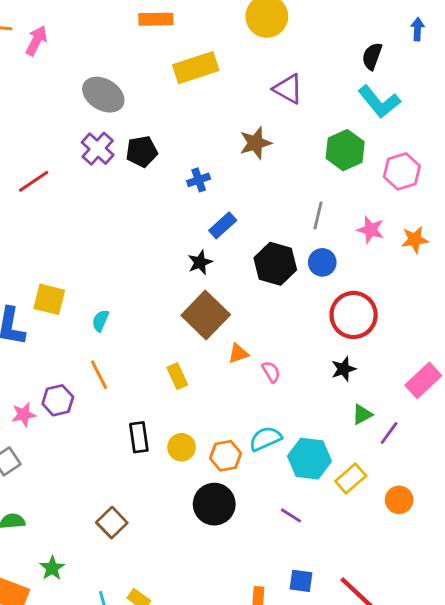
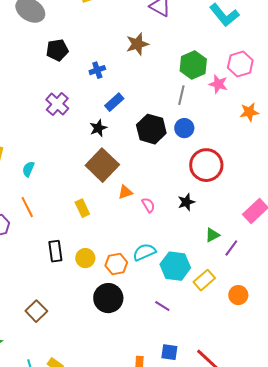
purple cross: (98, 149) -> (57, 104), moved
green hexagon: (345, 150) -> (193, 65), moved
pink star: (371, 230) -> (218, 84), moved
black star: (344, 369) -> (186, 202), moved

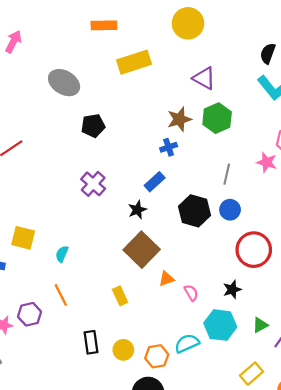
green hexagon: (193, 65) -> (217, 118), moved
blue cross: (97, 70) -> (169, 147), moved
cyan hexagon: (175, 266) -> (220, 325), moved

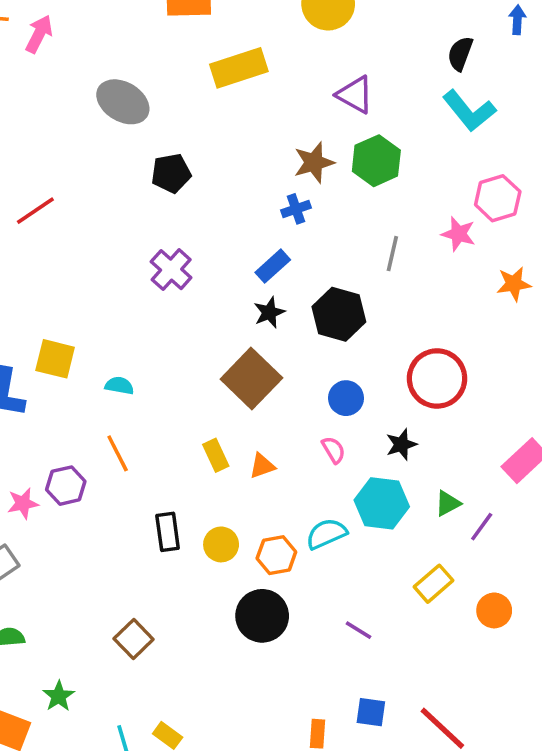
black star: (137, 210) -> (269, 312), moved
blue circle: (230, 210) -> (346, 398), moved
cyan semicircle: (62, 254) -> (119, 386), turned 77
orange triangle: (166, 279) -> (262, 466), moved

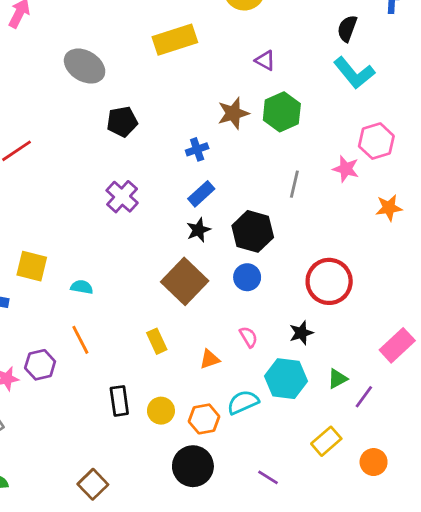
purple triangle: (355, 95) -> (265, 60), size x0.7
blue cross: (296, 209) -> (197, 149), moved
blue circle: (346, 398) -> (247, 277), moved
orange triangle: (262, 466) -> (210, 359), moved

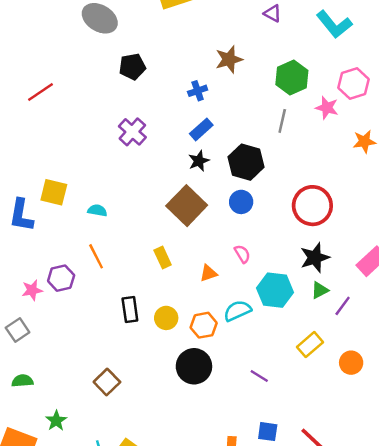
purple triangle: (265, 60) -> (273, 13), moved
green hexagon: (282, 112) -> (292, 77), moved
black star: (301, 333) -> (315, 258), moved, size x1.4

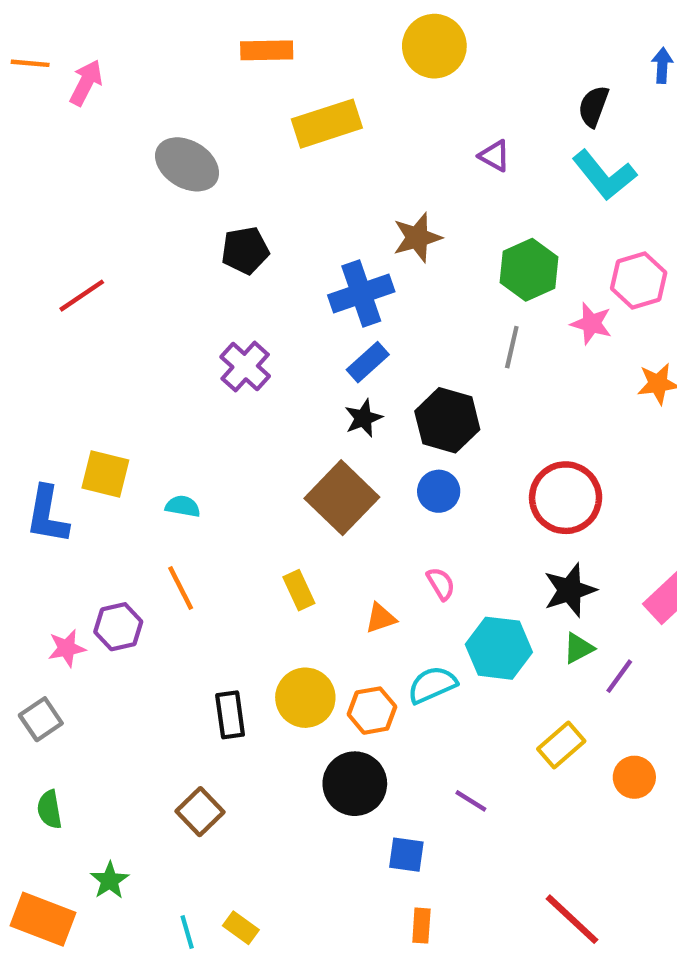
blue cross: (198, 91) -> (361, 293), size x1.8
black rectangle: (130, 309) -> (230, 715), moved
yellow circle: (166, 318) -> (305, 698), size x1.4
green semicircle: (22, 381) -> (49, 809), turned -95
blue square: (268, 432) -> (406, 855), moved

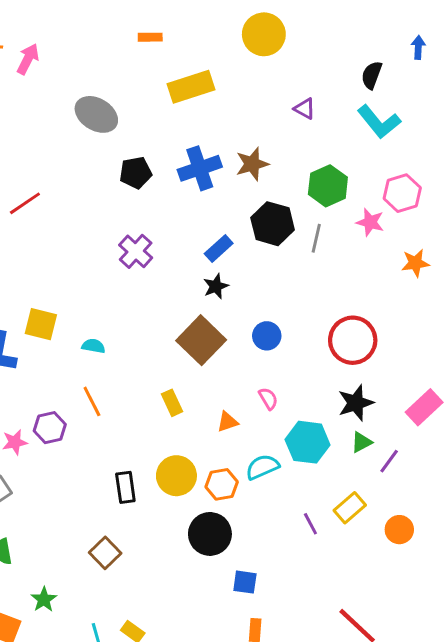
orange rectangle: (267, 50) -> (150, 37), size x0.7
blue cross: (361, 293) -> (200, 168), moved
black hexagon: (447, 420) -> (273, 224), moved
purple line: (471, 801) -> (310, 524), moved, turned 30

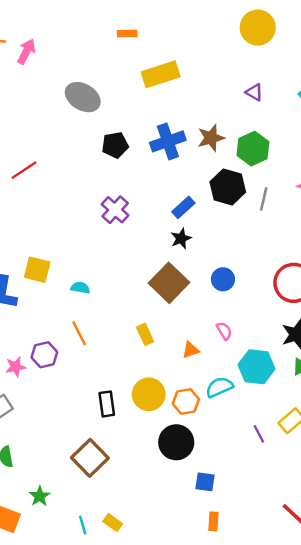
yellow circle: (264, 34) -> (258, 28), moved
green hexagon: (328, 186) -> (253, 149), moved
brown square: (105, 553) -> (90, 458), size x1.4

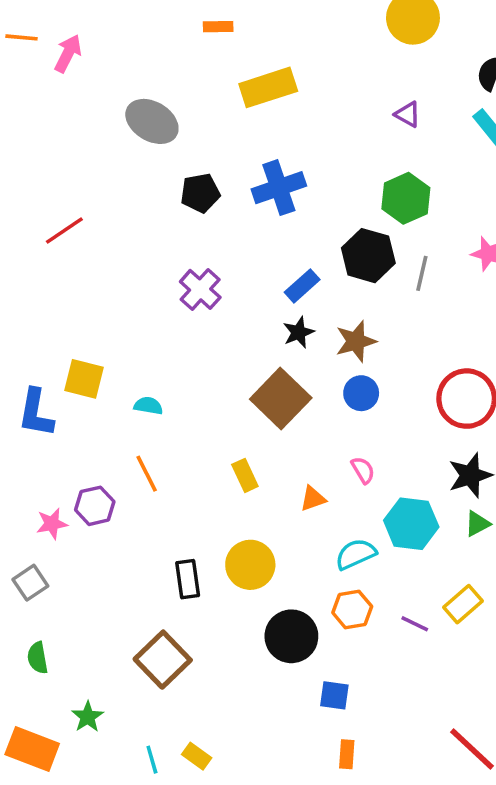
brown star: (211, 138) -> (356, 341), moved
orange hexagon: (186, 402) -> (352, 610), moved
purple line: (259, 434) -> (415, 624), turned -36

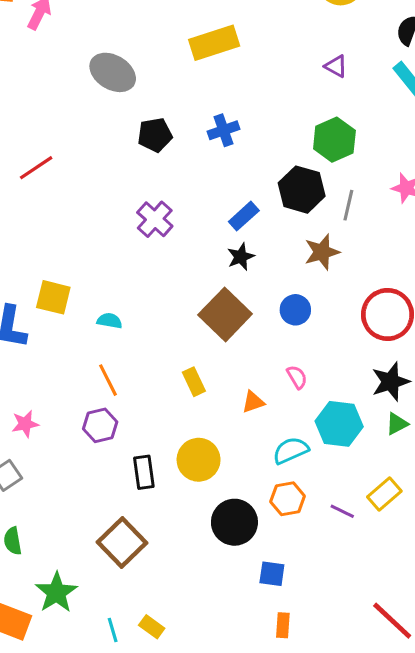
blue cross: (279, 188) -> (224, 130), size x0.7
brown star: (356, 341) -> (322, 252), moved
purple hexagon: (95, 506) -> (100, 425), moved
green star: (88, 717) -> (56, 592), size x1.5

